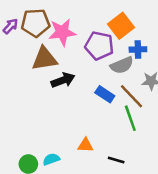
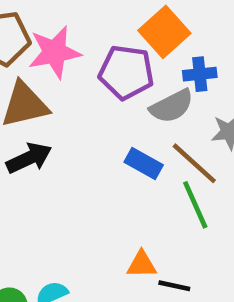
black arrow: (63, 80) -> (29, 158), moved
orange triangle: (85, 145) -> (142, 265), moved

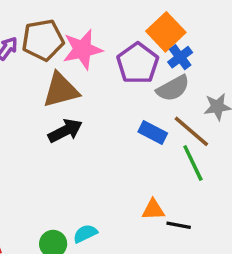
purple pentagon: (126, 72) -> (138, 63), turned 30
blue cross: (200, 74) -> (180, 57), moved, turned -30

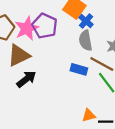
purple pentagon: (138, 63) -> (45, 26), moved
gray semicircle: (173, 88) -> (86, 40), turned 120

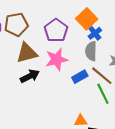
pink star: (27, 28) -> (57, 59), moved
blue rectangle: (79, 69) -> (80, 77), turned -56

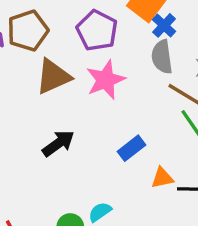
black arrow: (30, 76) -> (58, 143), moved
blue rectangle: (80, 77) -> (131, 148), moved

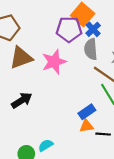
purple pentagon: (97, 31) -> (69, 29), moved, turned -30
blue rectangle: (131, 148) -> (87, 112), moved

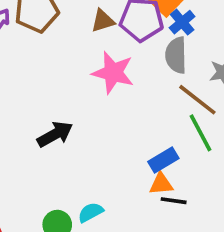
brown triangle: (21, 58) -> (103, 21), moved, size x0.6
pink star: (54, 62) -> (113, 73), turned 30
black line: (103, 134) -> (174, 201), moved

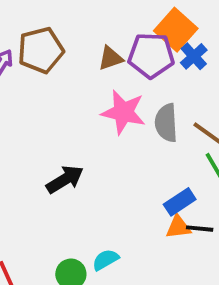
gray semicircle: (176, 55) -> (166, 123), moved
black line: (174, 201) -> (200, 229), moved

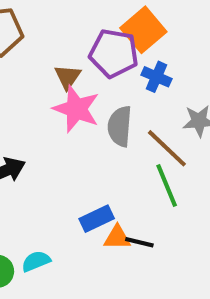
blue cross: (194, 56) -> (157, 77), moved, turned -32
brown triangle: (111, 58) -> (68, 77), moved, turned -44
blue rectangle: (180, 202) -> (97, 219), moved

